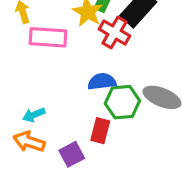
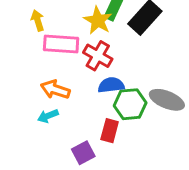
red cross: (114, 33) -> (98, 56), moved
orange arrow: (29, 142) -> (55, 90), moved

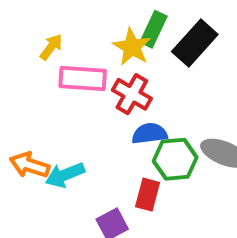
yellow arrow: (38, 20) -> (51, 47), turned 54
orange arrow: (55, 90) -> (30, 165), moved
cyan arrow: (48, 116) -> (65, 175), size x1.4

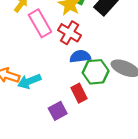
pink rectangle: (83, 78) -> (40, 23), turned 56
red rectangle: (148, 195) -> (79, 93), turned -42

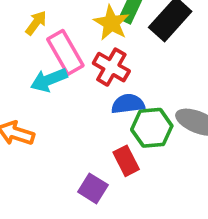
cyan arrow: (29, 81) -> (49, 80), moved
purple square: (58, 111) -> (93, 188), turned -30

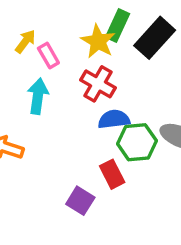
pink rectangle: (65, 52) -> (48, 56), moved, size x0.6
cyan arrow: (49, 80) -> (38, 96), turned 120

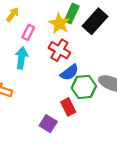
yellow arrow: (25, 41) -> (13, 15), moved
pink rectangle: (48, 56) -> (28, 32), turned 56
blue semicircle: (114, 119) -> (69, 72), turned 150

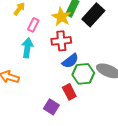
red cross: (59, 50) -> (61, 41), turned -36

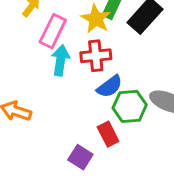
pink rectangle: (33, 25) -> (53, 31), size x1.5
cyan arrow: (27, 48) -> (60, 60), moved

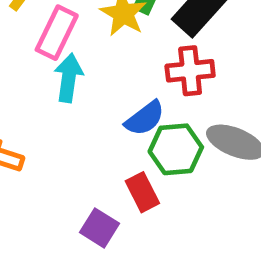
red cross: (96, 56) -> (190, 71), moved

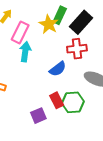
green hexagon: (176, 149) -> (73, 102), moved
purple square: (100, 228) -> (38, 116), turned 35

